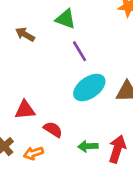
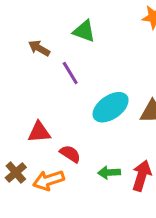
purple line: (80, 51) -> (70, 73), moved
orange arrow: (33, 153) -> (48, 180), size x1.4

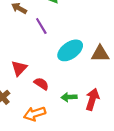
red triangle: (39, 132) -> (19, 68), turned -42
orange arrow: (48, 180) -> (35, 114), moved

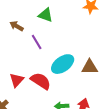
red semicircle: (41, 84) -> (41, 81), moved, size x1.5

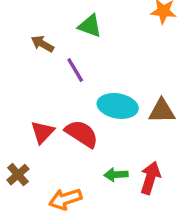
cyan ellipse: (63, 64) -> (118, 106), turned 45

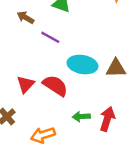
purple line: (75, 70) -> (50, 37), turned -30

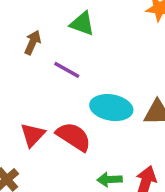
brown arrow: (26, 17) -> (33, 42), turned 84

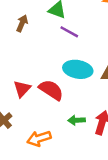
purple line: (67, 70) -> (69, 32), moved

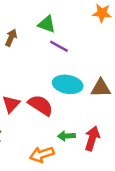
orange arrow: (39, 138) -> (42, 154), moved

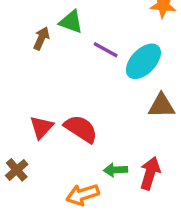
green triangle: (47, 24) -> (71, 22), moved
cyan ellipse: (68, 84) -> (143, 61), moved, turned -56

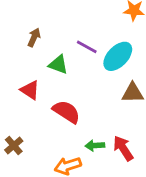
green triangle: (71, 22) -> (58, 64), moved
red triangle: (41, 127) -> (30, 90), moved, turned -40
red arrow: (150, 173) -> (123, 148), turned -50

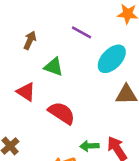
purple line: (87, 47) -> (81, 32), moved

